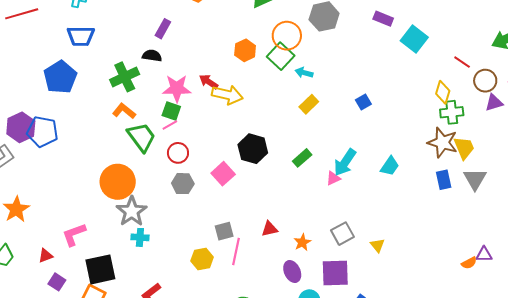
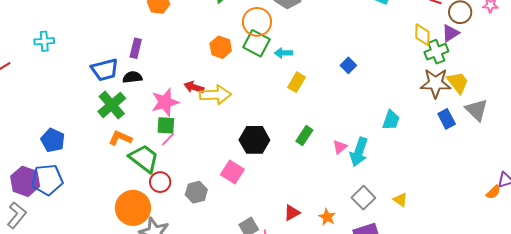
blue trapezoid: (81, 36) -> (105, 70), moved
blue pentagon: (60, 77) -> (53, 140), moved, size x0.7
purple triangle: (494, 103) -> (450, 33), moved
red circle: (178, 153) -> (160, 182), moved
cyan arrow: (345, 162) -> (359, 152), moved

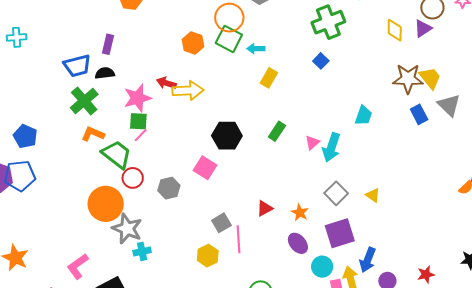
green cross: (436, 52) -> (328, 22), moved, size x1.4

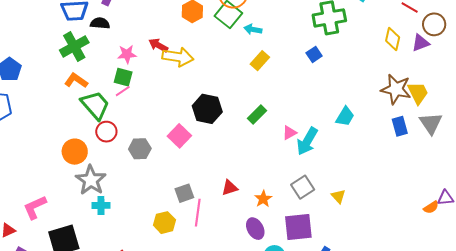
pink star: (137, 98) -> (127, 54), size x0.7
orange circle: (106, 204) -> (75, 152), size x0.7

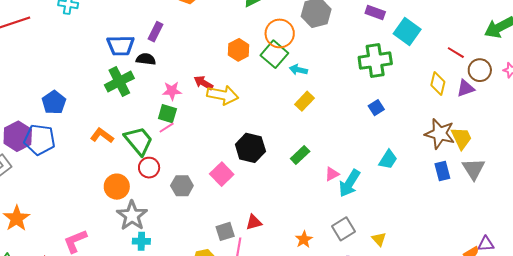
blue square: (314, 54) -> (376, 108), moved
orange L-shape: (76, 81) -> (102, 136), moved
red triangle: (230, 188) -> (254, 222), moved

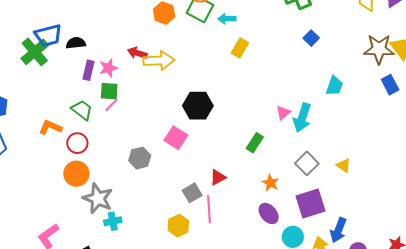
purple rectangle: (156, 32) -> (88, 70), moved
green cross: (119, 82) -> (35, 52), moved
green trapezoid: (139, 141) -> (82, 110), moved, size x0.7
green rectangle: (300, 155) -> (255, 143), moved
red circle: (149, 168) -> (77, 143), moved

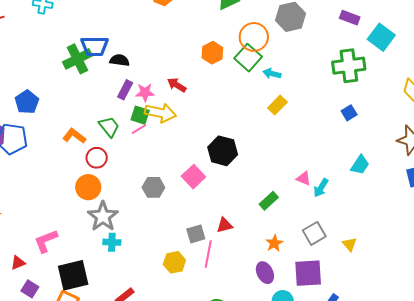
yellow arrow: (159, 61) -> (160, 113), moved
pink triangle: (283, 113) -> (304, 178), turned 49
cyan arrow: (302, 118) -> (321, 188), size x0.7

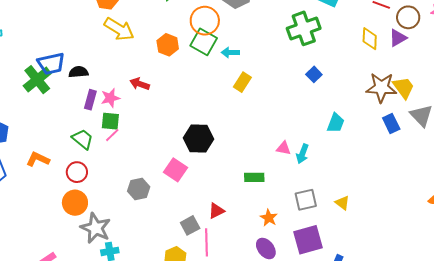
yellow arrow: (160, 113) -> (119, 29), moved, turned 32
orange L-shape: (74, 136) -> (38, 159), moved
green rectangle: (269, 201) -> (254, 177), turned 54
gray square: (314, 233) -> (306, 200), turned 30

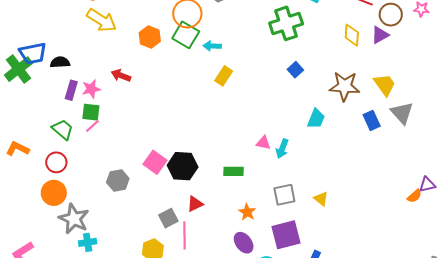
brown star: (381, 88) -> (345, 86), moved
black hexagon: (199, 139) -> (183, 166), moved

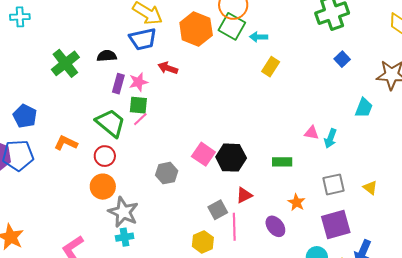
orange hexagon: (150, 37) -> (196, 29), size x1.5
blue trapezoid: (33, 53) -> (143, 39), moved
green trapezoid: (63, 129) -> (111, 123), size x1.4
cyan cross: (88, 242) -> (125, 237), moved
purple ellipse: (244, 243) -> (275, 226), moved

